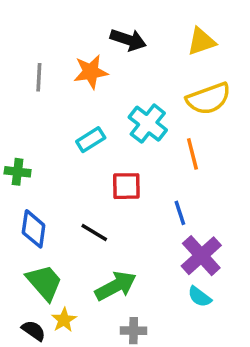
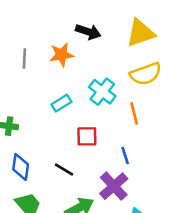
yellow triangle: (201, 42) -> (141, 33), size x1.4
purple cross: (201, 256) -> (114, 186), moved

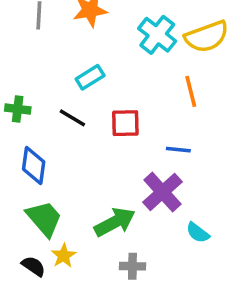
cyan cross: (102, 92) -> (157, 35), moved
blue line: (125, 155) -> (178, 150), turned -66
black line: (64, 170) -> (72, 118), moved

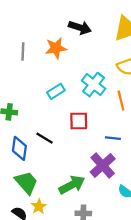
cyan cross: (157, 35) -> (94, 85), moved
black line: (72, 118) -> (45, 138), moved

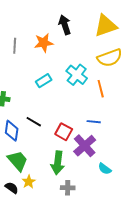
black arrow: (80, 28) -> (65, 25), turned -126
red square: (79, 121) -> (64, 132), moved, turned 30
green arrow: (72, 185) -> (58, 163), turned 125

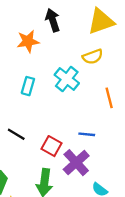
yellow semicircle: (110, 58) -> (93, 57), moved, size x0.7
cyan rectangle: (44, 81) -> (28, 86), turned -42
orange line: (101, 89) -> (109, 98), moved

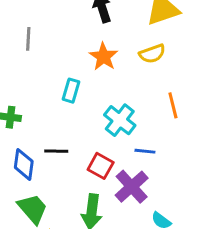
orange star: (28, 41) -> (104, 57), moved, turned -30
cyan cross: (67, 79) -> (120, 120), moved
black line: (16, 134) -> (56, 151), turned -30

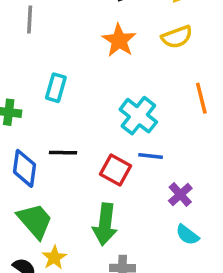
cyan rectangle: (71, 91) -> (56, 88), moved
blue line: (145, 151) -> (151, 156), moved
purple cross: (132, 187) -> (180, 195), moved, size x0.6

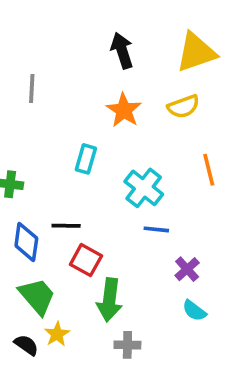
cyan rectangle: (56, 88) -> (86, 159), moved
red square: (116, 170) -> (86, 260), moved

